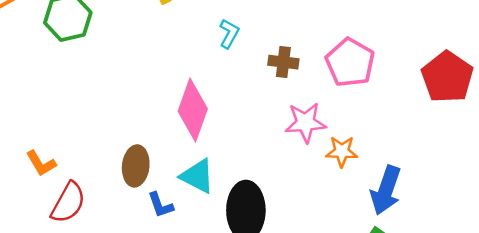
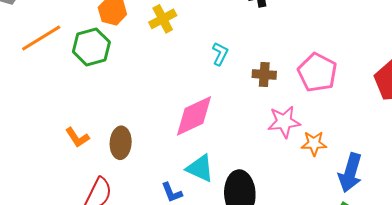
pink diamond: (193, 110) -> (194, 116), turned 48
orange L-shape: (41, 163) -> (77, 137), moved
brown ellipse: (136, 166) -> (121, 143), moved

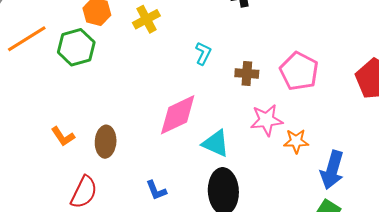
cyan triangle: (200, 168) -> (216, 143), moved

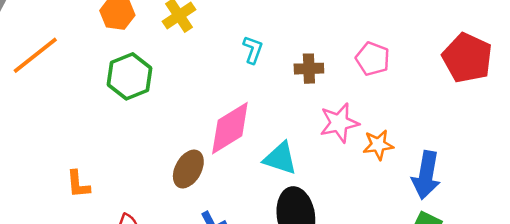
green hexagon: (76, 47) -> (130, 76), moved
pink pentagon: (299, 71) -> (373, 59), size x0.7
orange L-shape: (63, 137) -> (78, 184), moved, turned 35
brown ellipse: (106, 142) -> (188, 169), moved, turned 32

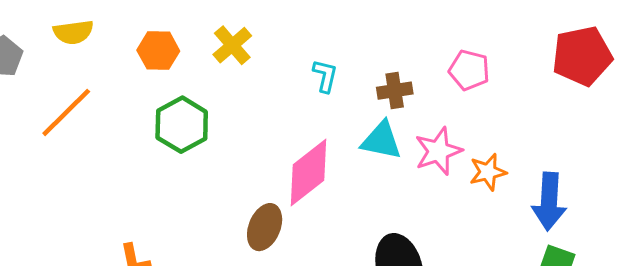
red pentagon: (467, 58) -> (582, 56), turned -30
cyan triangle: (280, 158) -> (381, 140), moved

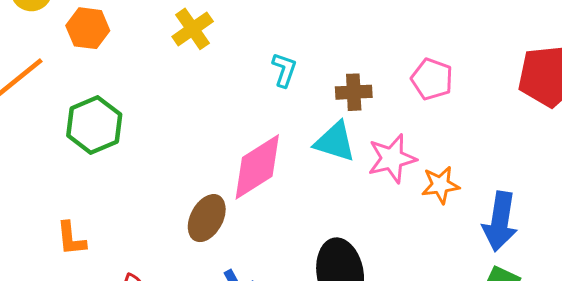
orange hexagon: (158, 51) -> (88, 28), moved
green hexagon: (182, 125) -> (94, 125), moved

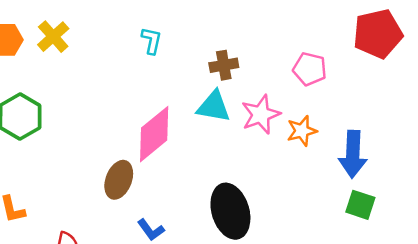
yellow cross: (193, 29) -> (53, 37), moved
cyan L-shape: (284, 70) -> (152, 41), moved
pink pentagon: (432, 79) -> (310, 69), moved

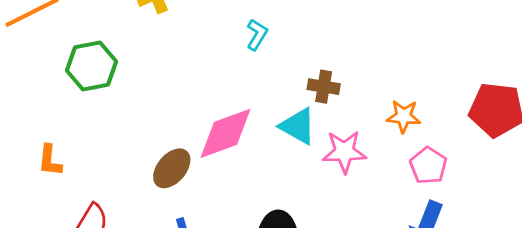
pink pentagon: (310, 69) -> (428, 166), moved
orange star: (302, 131) -> (404, 116), moved

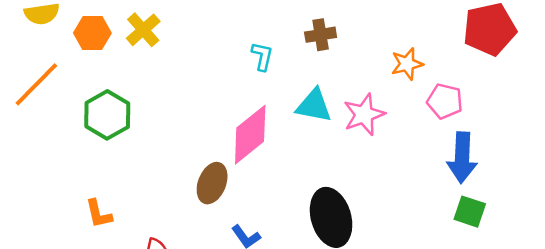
cyan L-shape: (257, 35) -> (262, 56), moved
brown cross: (324, 87) -> (321, 35), moved

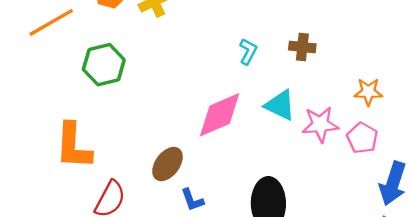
pink pentagon: (445, 101) -> (362, 138), moved
brown ellipse: (212, 183) -> (167, 164), moved
orange L-shape: (99, 214) -> (73, 146), size x1.8

